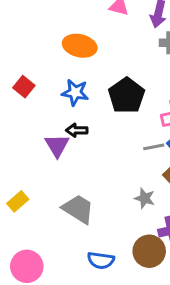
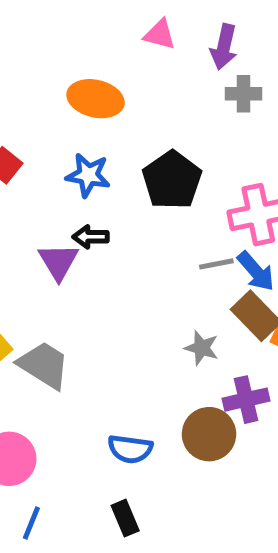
gray trapezoid: (78, 209) -> (44, 365), moved

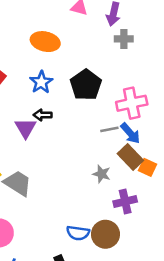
blue star: (88, 175) -> (41, 82), turned 30
brown circle: (209, 434) -> (105, 234), moved
blue semicircle: (130, 449) -> (78, 233), moved

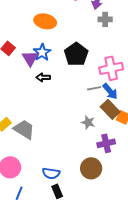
purple triangle: (26, 128) -> (30, 58), moved
blue semicircle: (78, 233) -> (51, 173), moved

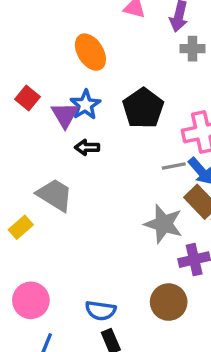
orange ellipse: (45, 21) -> (90, 52), turned 45
gray star: (88, 122) -> (164, 224), size x1.6
gray trapezoid: (24, 129) -> (55, 195), moved

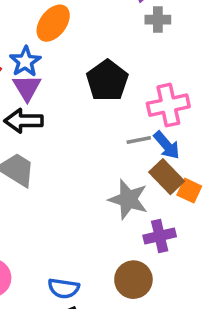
orange ellipse: (90, 52) -> (53, 23), turned 69
blue star: (85, 105) -> (25, 61), moved
black arrow: (87, 147) -> (24, 121), moved, size x1.5

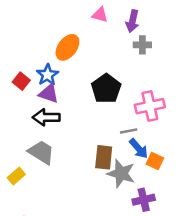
purple triangle: (27, 88) -> (49, 94), turned -40
blue arrow: (167, 145) -> (139, 149), moved
brown rectangle: (167, 177) -> (104, 157), moved, turned 50
orange square: (189, 191) -> (155, 161), moved

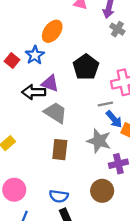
gray cross: (142, 45) -> (117, 29), turned 32
purple triangle: (49, 94) -> (50, 83), moved
gray trapezoid: (41, 152) -> (55, 113), moved
brown rectangle: (104, 157) -> (60, 150), moved

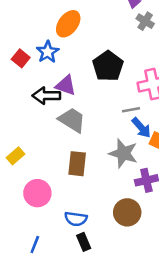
pink circle: (14, 190) -> (37, 193), moved

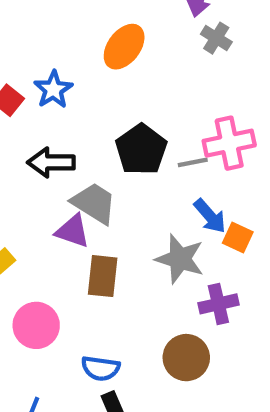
orange ellipse: (68, 24) -> (124, 47), moved
black pentagon: (108, 66) -> (141, 150), moved
purple triangle: (66, 85) -> (73, 231), moved
gray line: (131, 110) -> (193, 162), moved

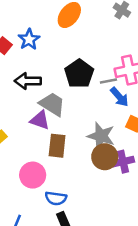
blue arrow: (210, 216) -> (119, 97), moved
pink circle: (36, 325) -> (33, 175), moved
brown circle: (186, 358) -> (105, 157), moved

